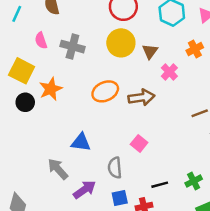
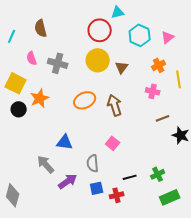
pink cross: (169, 72) -> (153, 91), moved, turned -32
brown arrow: (142, 97) -> (115, 105), turned -100

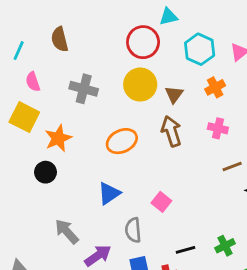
pink semicircle: (32, 58) -> (33, 82), moved
orange cross: (159, 65) -> (215, 87), moved
brown arrow: (115, 105) -> (171, 131), moved
black circle: (19, 109) -> (45, 172), moved
blue triangle: (65, 142) -> (109, 193), moved, turned -42

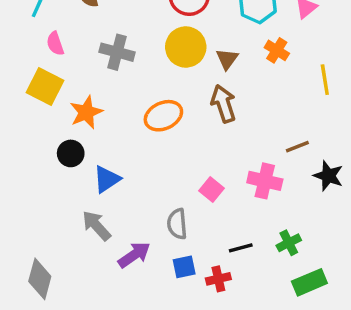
orange cross: (215, 87) -> (277, 50), turned -30
pink cross: (218, 128) -> (265, 181), moved, size x1.4
blue triangle: (109, 193) -> (107, 179), moved

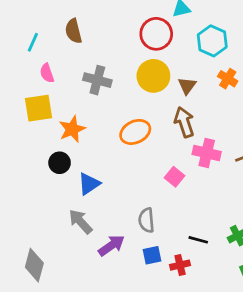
yellow square: (45, 86) -> (39, 108), turned -36
pink cross: (265, 181) -> (207, 153), moved
pink square: (212, 190) -> (174, 177), moved
black line: (241, 248) -> (198, 240), turned 30

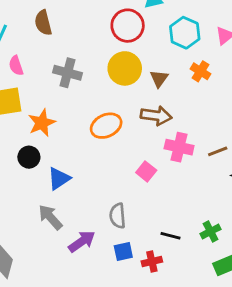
brown arrow: (184, 122) -> (156, 116), turned 116

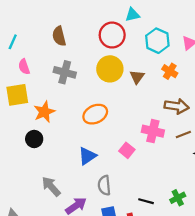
brown semicircle: (43, 23) -> (59, 36), moved
brown arrow: (156, 116) -> (177, 106), moved
blue triangle: (59, 179) -> (87, 156), moved

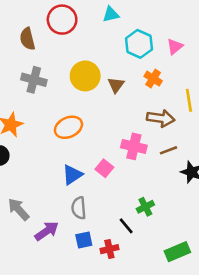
red circle: (112, 35) -> (62, 20), moved
blue triangle: (87, 156) -> (72, 175), moved
green cross: (178, 198) -> (145, 207), moved
black line: (146, 201) -> (126, 226), turned 35

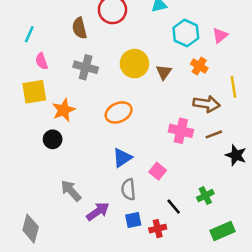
pink square: (104, 168) -> (158, 171), moved
green cross: (145, 207) -> (205, 196), moved

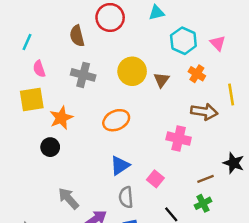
pink triangle: (220, 35) -> (218, 43), turned -35
brown line: (214, 134) -> (205, 179), moved

